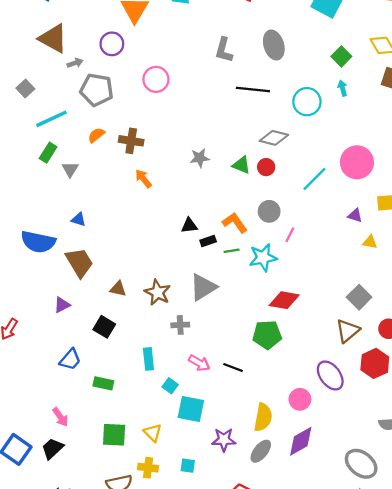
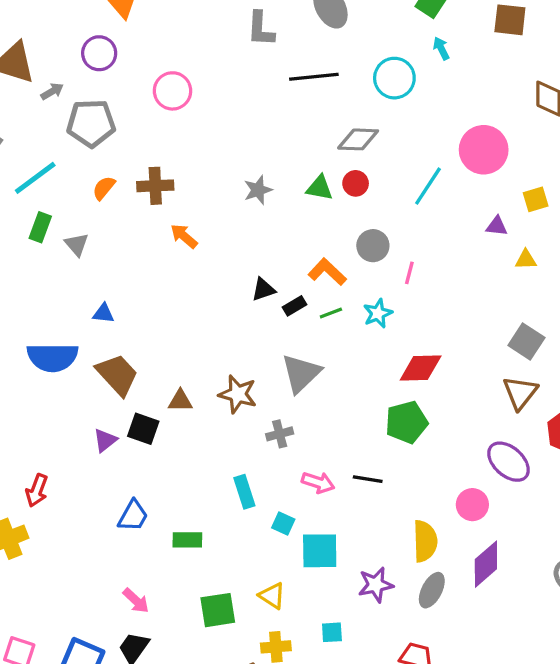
cyan star: (263, 258) -> (378, 313), size x0.7
black square: (104, 327) -> (143, 429), moved

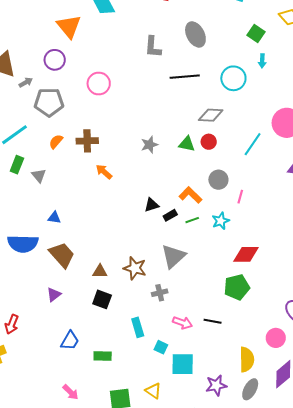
cyan arrow: (441, 48) -> (262, 61), turned -152
black square: (143, 429) -> (102, 299), moved

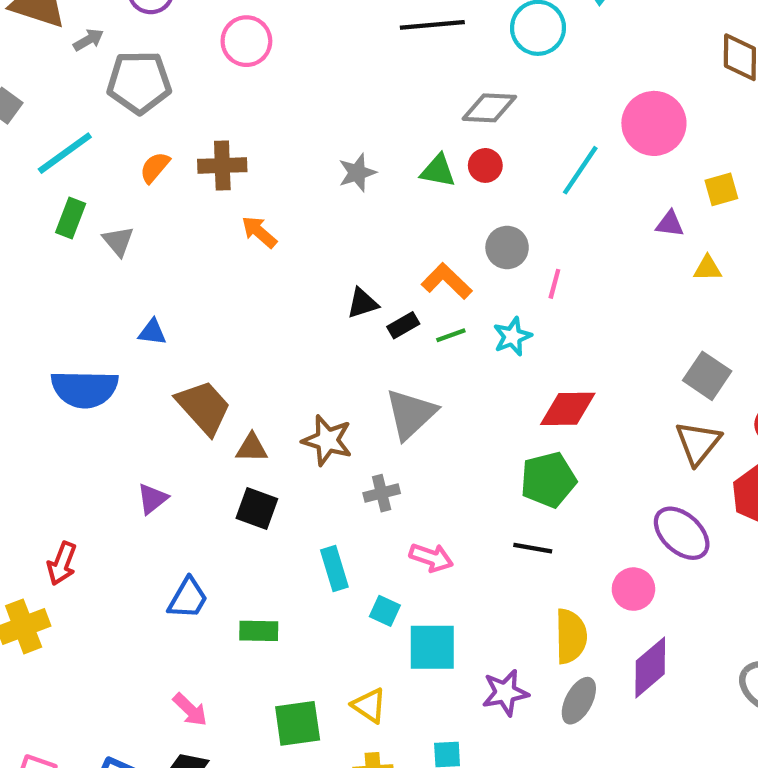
brown trapezoid: (62, 255) -> (204, 407), moved
black line: (213, 321) -> (533, 548), moved

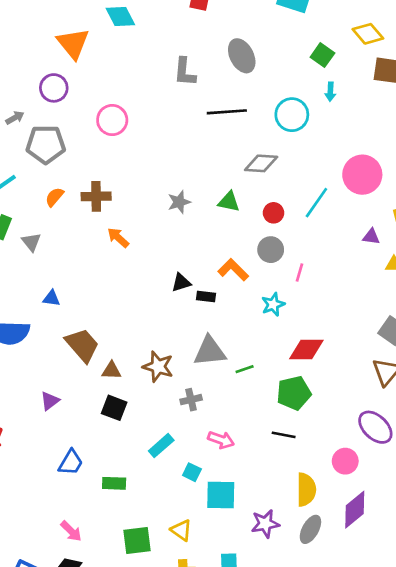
red circle: (485, 165) -> (274, 213), moved
black rectangle: (403, 325) -> (206, 297), turned 36
green line: (451, 335) -> (245, 369), moved
gray triangle: (411, 414) -> (210, 351), turned 36
cyan rectangle: (334, 568) -> (161, 446), turned 65

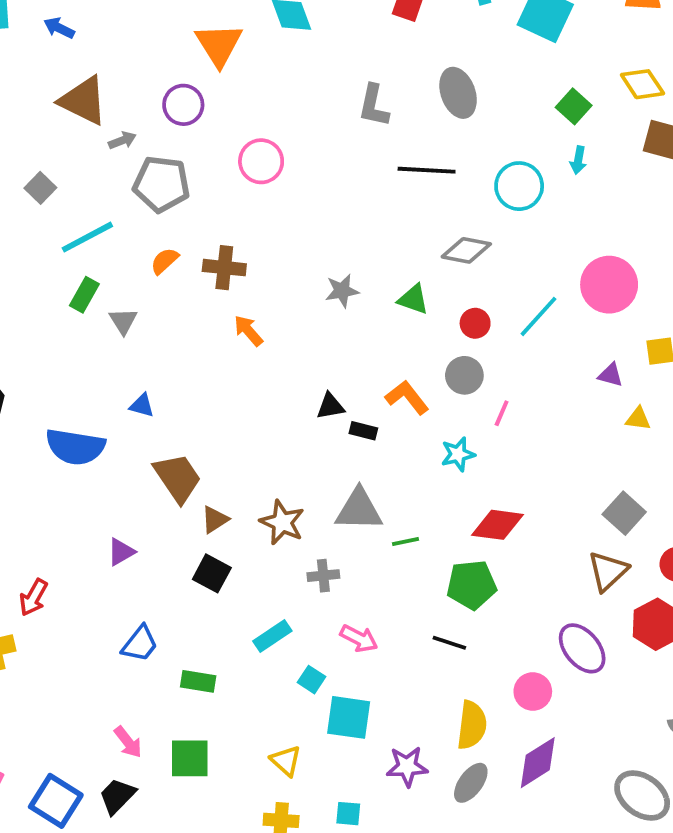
brown triangle: (111, 371) -> (215, 520), turned -42
green square: (137, 541) -> (190, 758), moved

